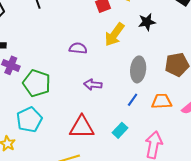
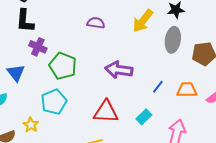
purple semicircle: (78, 48) -> (96, 23), moved
gray ellipse: (138, 69) -> (173, 40), moved
purple arrow: (93, 85) -> (119, 70), size x1.5

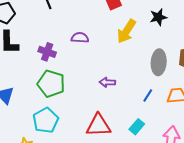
gray ellipse: (173, 40) -> (159, 62), moved
purple cross: (38, 47) -> (47, 52), moved
purple arrow: (119, 70) -> (107, 82), size x0.6

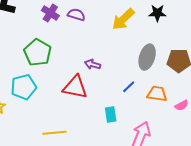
purple cross: (47, 52) -> (50, 13), moved
red triangle: (98, 125) -> (75, 87), moved
cyan rectangle: (137, 127) -> (111, 114), turned -63

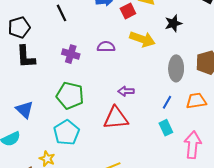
purple semicircle: (76, 15) -> (106, 47), moved
yellow arrow: (123, 19) -> (142, 39), turned -100
cyan rectangle: (111, 114) -> (166, 128), moved

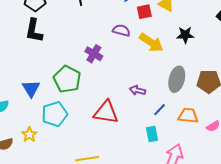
purple semicircle: (106, 47) -> (121, 30), moved
purple cross: (71, 54) -> (94, 54), moved
purple arrow: (126, 91) -> (137, 90), moved
blue triangle: (25, 110) -> (31, 89), moved

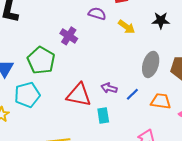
yellow arrow: (151, 42) -> (127, 27), size x0.7
purple arrow: (137, 90) -> (109, 88), moved
cyan rectangle: (152, 134) -> (103, 115), moved

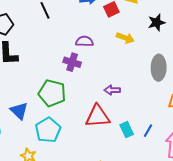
purple semicircle: (97, 14) -> (84, 41), moved
purple arrow: (109, 88) -> (112, 90), moved
blue line: (132, 94) -> (148, 131), moved

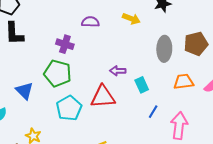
purple cross: (72, 62) -> (65, 44), moved
cyan pentagon: (48, 130) -> (69, 108), moved
cyan rectangle: (127, 130) -> (142, 85), moved

